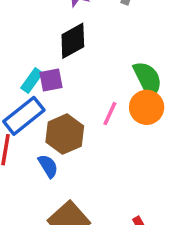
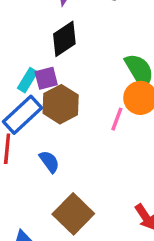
pink line: (110, 114) -> (117, 119), moved
brown hexagon: (65, 134) -> (61, 104), moved

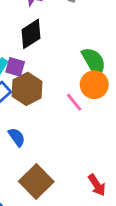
purple square: (46, 78) -> (15, 67), turned 30
pink line: (117, 119) -> (74, 102), turned -60

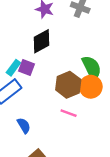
brown hexagon: (27, 89) -> (68, 85), moved
pink line: (74, 102) -> (69, 113), moved, turned -35

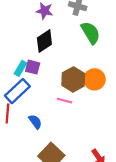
green semicircle: (92, 68) -> (91, 33), moved
pink line: (69, 113) -> (64, 101), moved

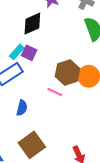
black diamond: (44, 41) -> (32, 24), moved
blue semicircle: (35, 122) -> (22, 108), turned 40

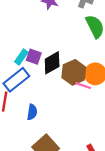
black diamond: (32, 24) -> (52, 63), moved
pink line: (55, 92) -> (83, 86), moved

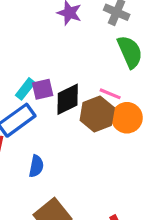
purple square: (34, 57) -> (43, 89), turned -35
pink line: (83, 86) -> (110, 94), moved

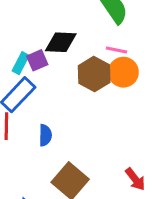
pink line: (110, 94) -> (116, 50), moved
black diamond: (68, 99) -> (61, 42), moved, turned 40

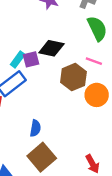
orange circle: (123, 72) -> (97, 95), moved
blue semicircle: (45, 135) -> (35, 128), moved

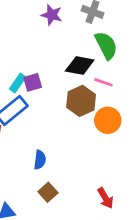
black diamond: (51, 48) -> (80, 66), moved
brown square: (42, 157) -> (48, 192), size x0.6

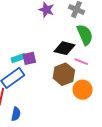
cyan rectangle: (18, 83) -> (18, 58), turned 32
blue semicircle: (40, 160) -> (16, 114), moved

